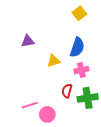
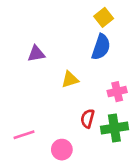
blue semicircle: (77, 47) -> (101, 47), moved
pink cross: (81, 70) -> (117, 92), moved
pink line: (30, 105) -> (24, 135), moved

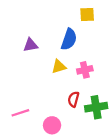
yellow square: (104, 17) -> (87, 14), turned 35
blue semicircle: (101, 47) -> (69, 39), moved
pink cross: (117, 92) -> (85, 70), moved

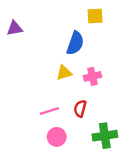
purple triangle: (31, 45) -> (15, 28), moved
green cross: (96, 107) -> (105, 136), moved
pink line: (20, 113) -> (49, 111), moved

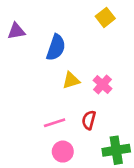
yellow square: (95, 16) -> (105, 17), turned -35
blue semicircle: (75, 43) -> (56, 48), moved
pink cross: (92, 76) -> (102, 84), turned -35

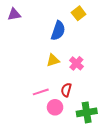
purple triangle: (16, 31) -> (14, 14), moved
blue semicircle: (56, 48) -> (58, 31), moved
pink circle: (63, 152) -> (55, 107), moved

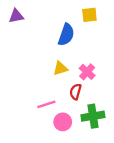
yellow square: (79, 13) -> (89, 15), turned 32
red semicircle: (66, 90) -> (76, 92), moved
green cross: (87, 112) -> (93, 116), moved

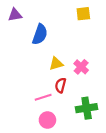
blue semicircle: (66, 35) -> (40, 34), moved
red semicircle: (76, 92) -> (60, 85), moved
pink circle: (63, 122) -> (47, 120), moved

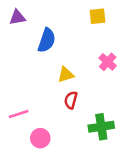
pink cross: (81, 67) -> (108, 62), moved
pink line: (43, 97) -> (19, 114), moved
pink circle: (47, 120) -> (40, 138), moved

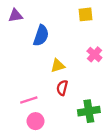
pink line: (19, 114) -> (29, 100), moved

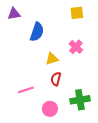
pink cross: (94, 54) -> (76, 47), moved
pink circle: (36, 121) -> (50, 109), moved

